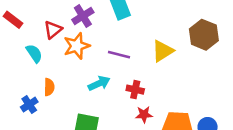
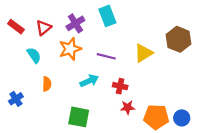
red triangle: (53, 30) -> (44, 28), moved
blue cross: (29, 105) -> (16, 99), moved

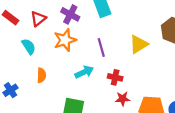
purple cross: (75, 23) -> (70, 14), turned -30
purple line: (106, 56) -> (101, 47), turned 60

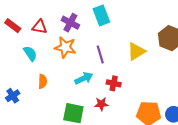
red triangle: (38, 19) -> (40, 27), turned 49
orange star: (65, 40) -> (65, 47), turned 30
red star: (123, 99) -> (101, 104), moved

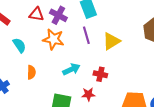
red triangle: (40, 27) -> (36, 14), moved
yellow triangle: (136, 51) -> (111, 41), moved
purple line: (100, 55) -> (86, 35), moved

